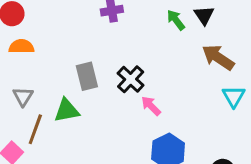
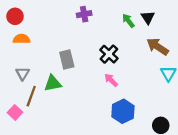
black cross: (131, 79) -> (109, 54), moved

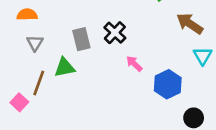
black cross: (109, 54) -> (115, 33), moved
gray triangle: (23, 74) -> (35, 43), moved
blue hexagon: (123, 111) -> (168, 84), moved

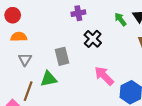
black cross: (115, 33) -> (93, 39), moved
pink arrow: (134, 64) -> (104, 76), size x1.5

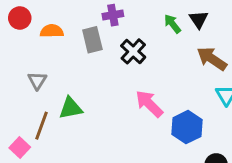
orange semicircle: (19, 37) -> (52, 31), moved
gray rectangle: (62, 56) -> (92, 40), moved

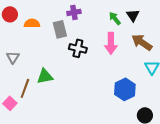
black cross: (133, 51) -> (78, 48), moved, turned -30
gray triangle: (37, 81) -> (13, 57), moved
pink arrow: (149, 104) -> (111, 43), moved, turned -135

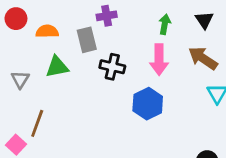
black triangle: (133, 15) -> (204, 20), moved
green arrow: (115, 18) -> (165, 24), turned 48
green triangle: (45, 76) -> (57, 67), moved
blue hexagon: (125, 89) -> (148, 104), moved

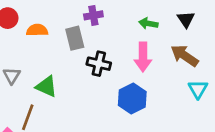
green arrow: (165, 24) -> (148, 23), turned -90
green triangle: (57, 67) -> (47, 86), moved, turned 35

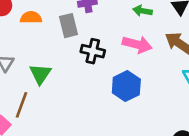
pink arrow: (143, 57) -> (137, 44), turned -76
green triangle: (47, 86) -> (40, 74), turned 40

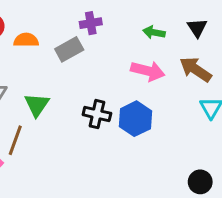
gray rectangle: (69, 26) -> (69, 49), turned 75
black cross: (93, 51) -> (97, 114), moved

